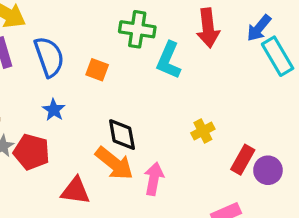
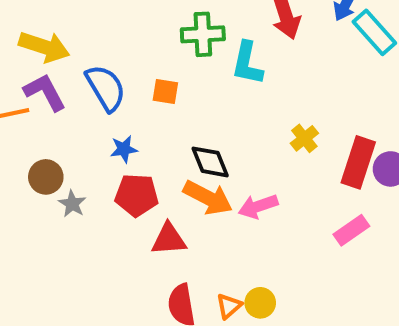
blue star: (54, 110) -> (124, 149), turned -30
red pentagon: (32, 152) -> (137, 195), moved
red rectangle: (243, 160) -> (358, 162), size x1.4
pink arrow: (154, 179) -> (258, 206), turned -108

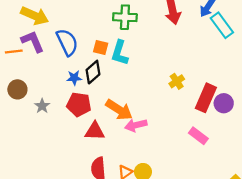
cyan L-shape: (247, 63) -> (120, 53), moved
black diamond: (210, 162) -> (93, 72), moved, turned 65
brown circle: (46, 177) -> (17, 89), moved
pink arrow: (258, 206) -> (136, 125), moved
pink rectangle: (351, 230) -> (198, 136), turned 66

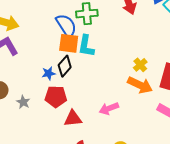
blue semicircle: (67, 42) -> (66, 25), moved
orange square: (101, 47) -> (69, 43), size x1.5
orange arrow: (119, 110) -> (140, 85), moved

